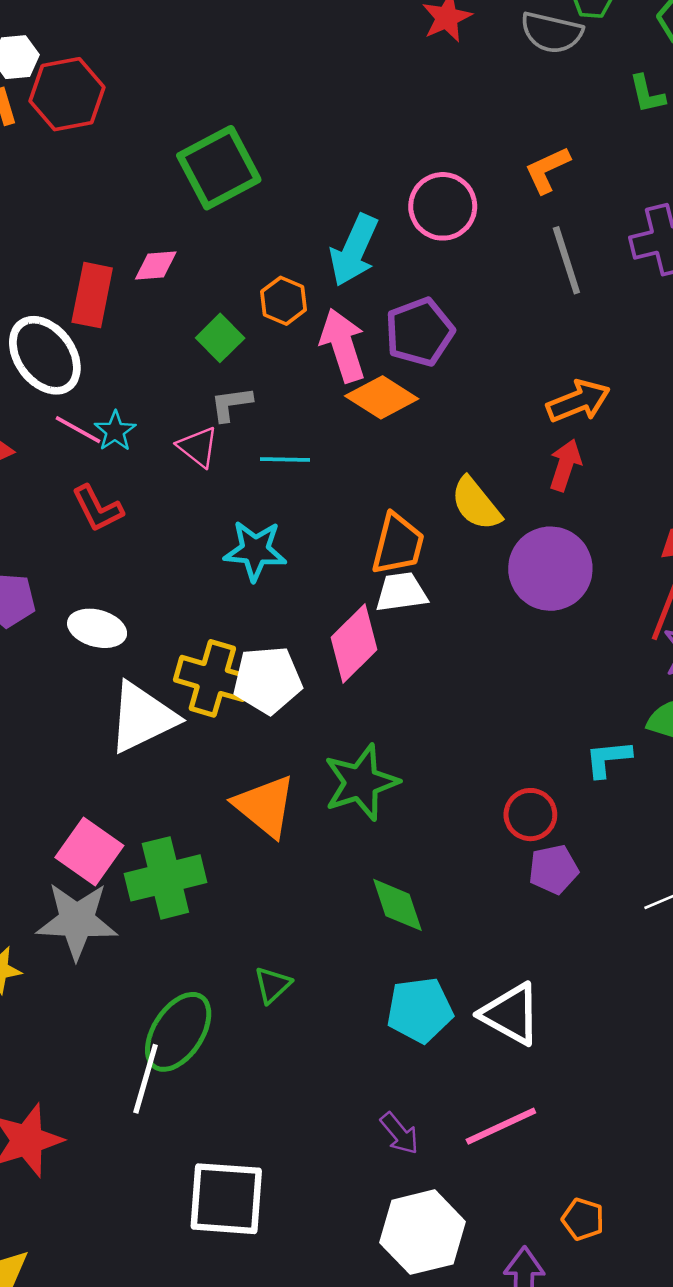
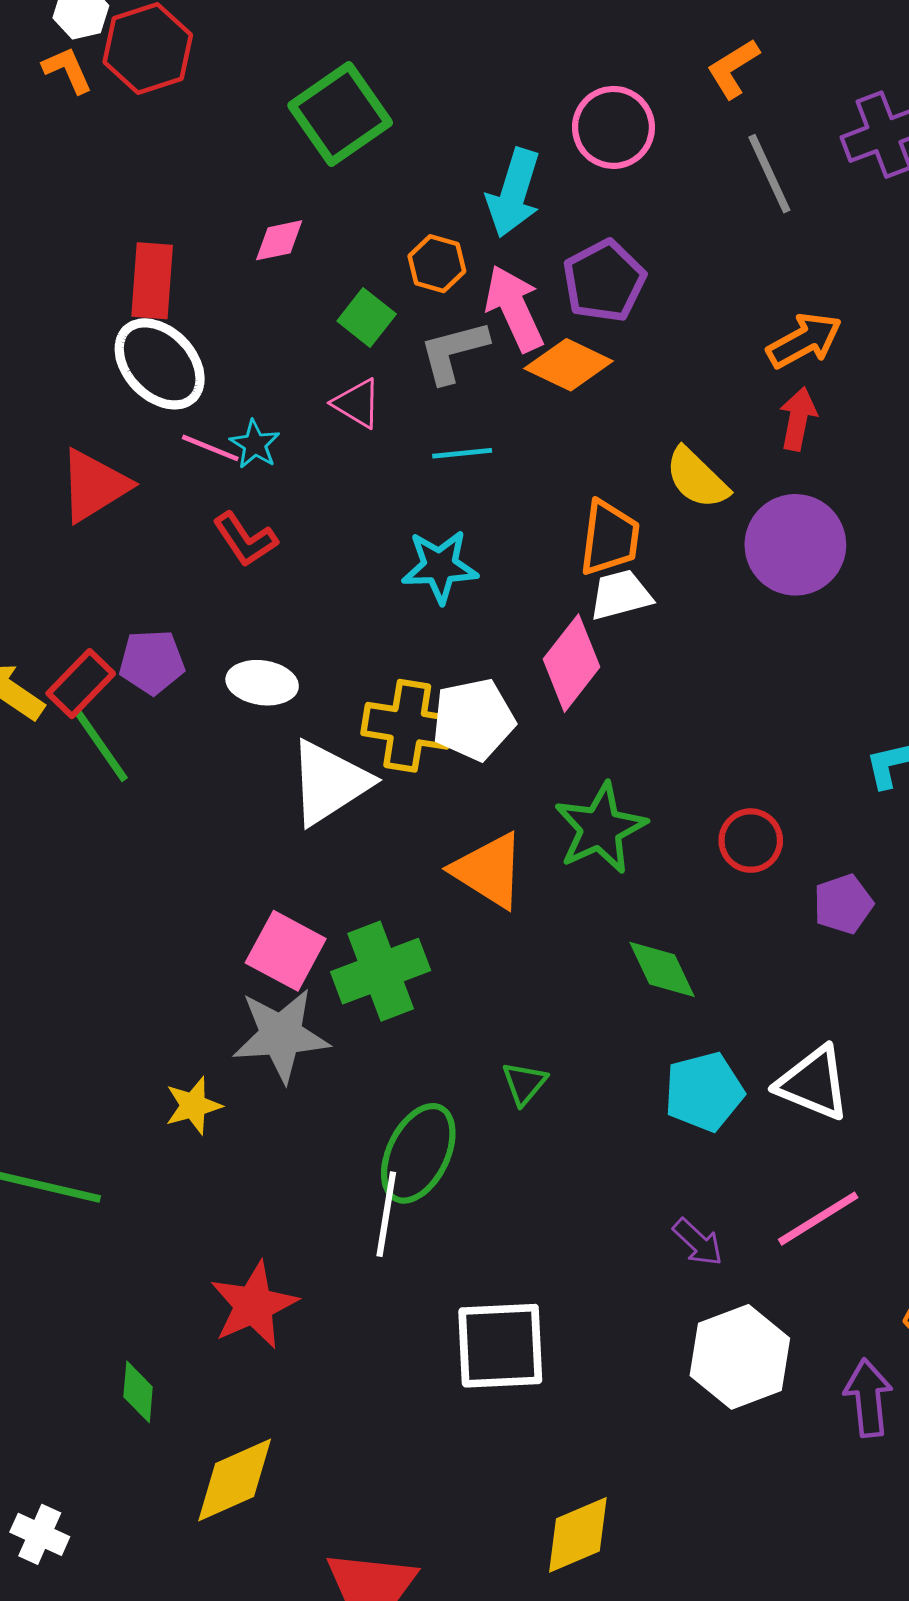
red rectangle: (92, 295) -> (152, 281), moved
gray L-shape: (231, 404) -> (454, 352), moved, size x1.4
pink triangle: (198, 447) -> (357, 403), moved
red circle: (530, 815) -> (751, 841), moved

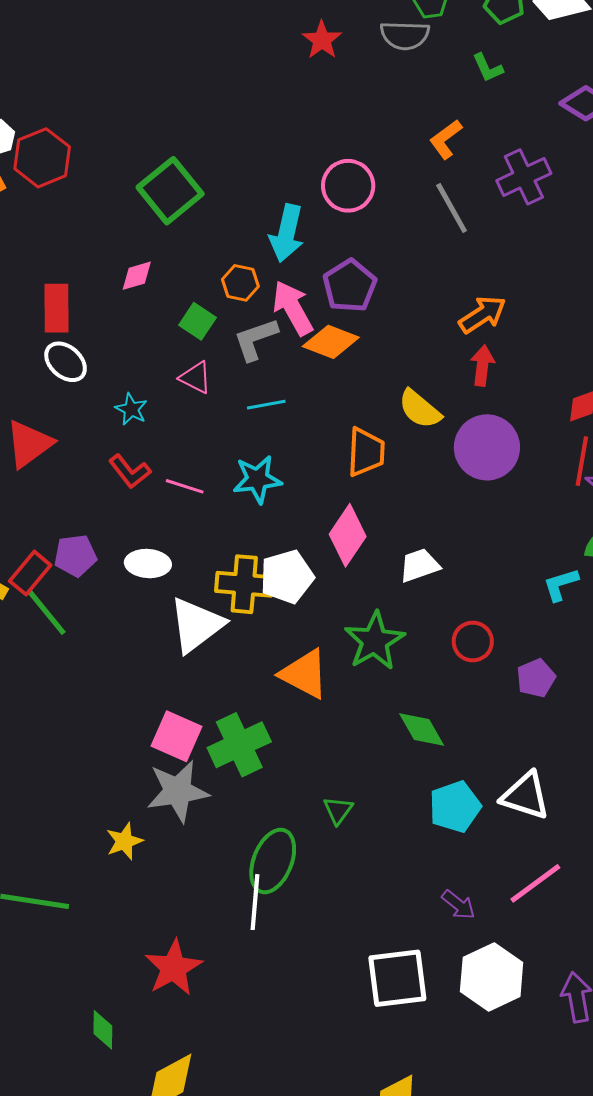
orange L-shape: (733, 68) -> (446, 139), moved
white ellipse: (160, 364) -> (66, 362), size x0.7
pink line: (210, 448) -> (185, 486), moved
white trapezoid: (621, 595) -> (419, 565), moved
white square: (500, 1346) -> (397, 978), moved

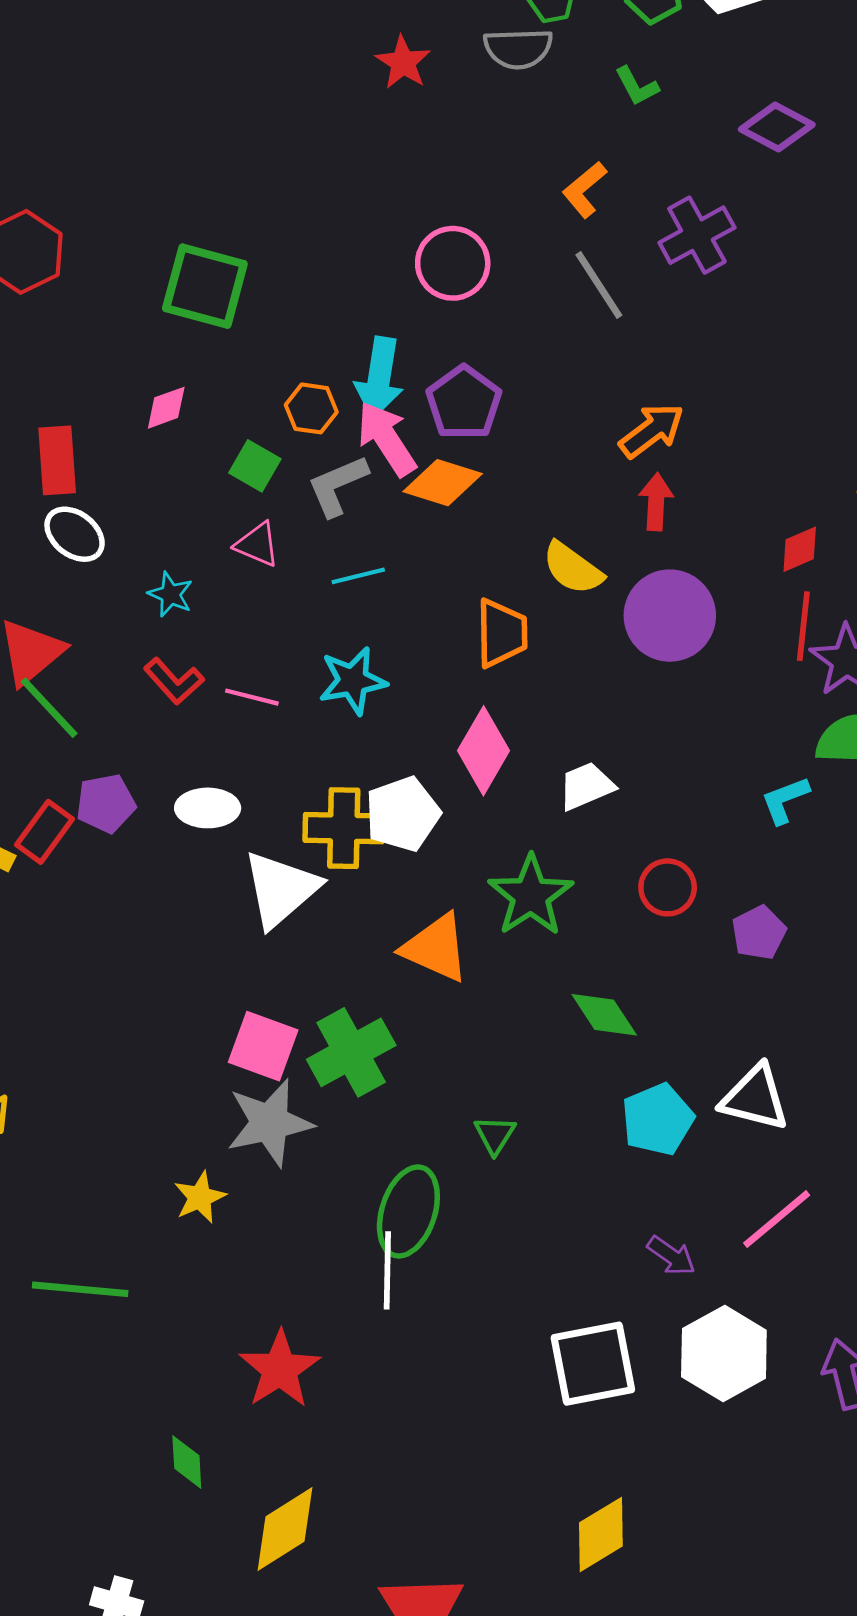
green square: (170, 191) -> (205, 286), turned -32
cyan arrow: (287, 233) -> (379, 378), moved
green line: (46, 612) -> (49, 708), moved

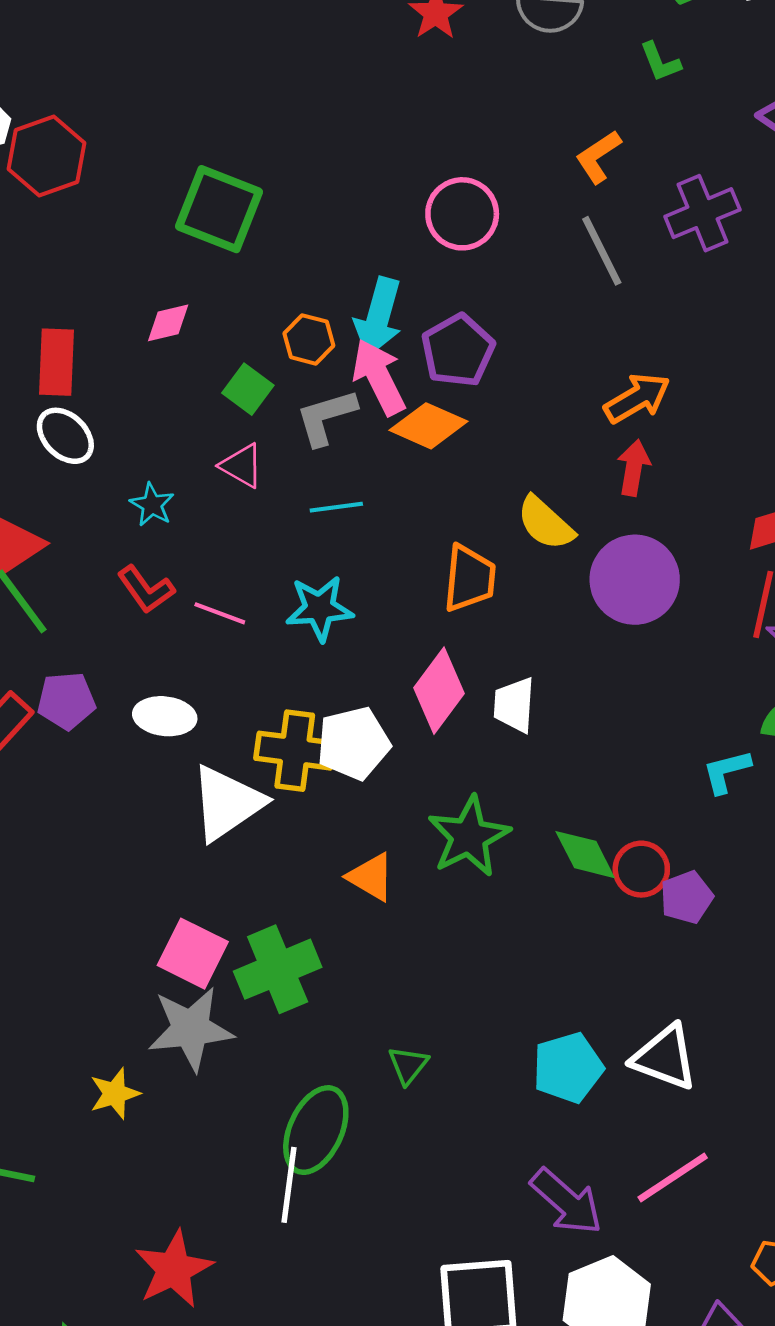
white trapezoid: (586, 786) -> (514, 705), moved, turned -70
red circle: (668, 887) -> (641, 869), moved
orange triangle: (436, 948) -> (371, 877), size x0.7
green diamond: (604, 1015) -> (585, 855), moved
purple arrow: (671, 1256) -> (566, 1202), size x1.6

